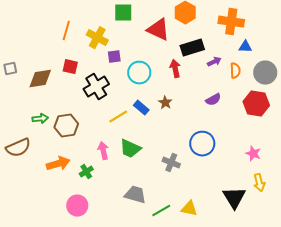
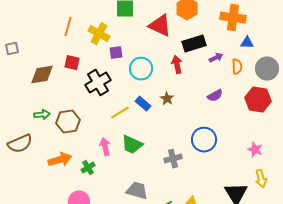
gray square: (10, 69) -> (12, 49), moved
gray cross: (171, 163) -> (173, 159), turned -36

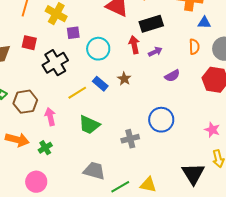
purple arrow: (216, 58) -> (155, 52), moved
pink arrow: (105, 147) -> (50, 117), moved
orange arrow: (60, 160) -> (17, 140), turned 30

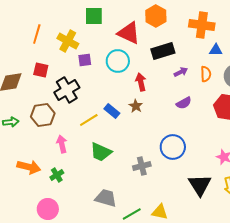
red arrow: (134, 45) -> (141, 82), moved
cyan circle: (98, 49) -> (118, 61), moved
purple arrow: (155, 52) -> (181, 72), moved
brown hexagon: (25, 102) -> (43, 115), moved
black triangle: (193, 174) -> (200, 185), moved

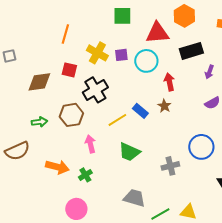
red triangle: (129, 33) -> (157, 33), turned -30
yellow cross: (68, 41) -> (97, 53), moved
purple square: (85, 60) -> (121, 55), moved
purple arrow: (181, 72) -> (209, 72), turned 136

